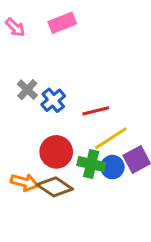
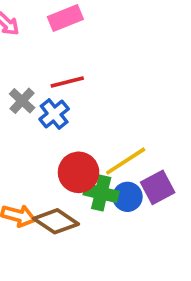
red line: (96, 111) -> (67, 82), moved
red circle: (56, 152) -> (79, 172), moved

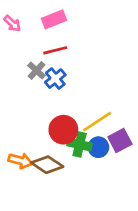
red line: (67, 82) -> (55, 50), moved
gray cross: (22, 101) -> (36, 71), moved
blue cross: (54, 114) -> (55, 79), moved

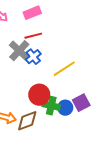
gray cross: (36, 71) -> (19, 51), size x1.5
yellow line: (97, 122) -> (64, 69), moved
brown diamond: (47, 165) -> (27, 121), turned -55

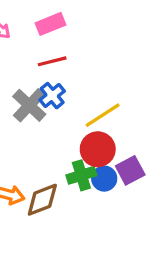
gray cross: (19, 51) -> (29, 105), moved
red circle: (39, 95) -> (98, 149), moved
green cross: (51, 106) -> (81, 175), turned -30

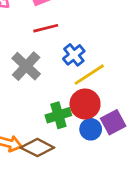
blue cross: (52, 96) -> (74, 55), moved
green cross: (81, 175) -> (58, 115), moved
brown diamond: (42, 200) -> (37, 148), turned 48

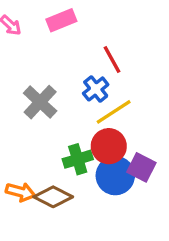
red line: (46, 28) -> (112, 60), moved, turned 75
purple square: (113, 122) -> (141, 167), turned -35
blue circle: (91, 129) -> (115, 176), size x1.5

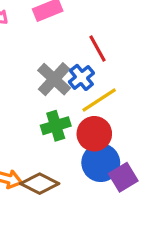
gray cross: (40, 102) -> (54, 79), moved
green cross: (78, 159) -> (56, 126), moved
purple square: (141, 167) -> (123, 177), moved, turned 32

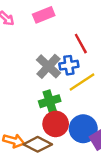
blue cross: (81, 77) -> (69, 65), turned 30
red circle: (94, 134) -> (56, 124), moved

